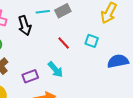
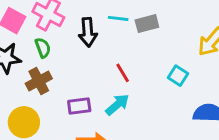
red line: (64, 43) -> (123, 73), moved
cyan arrow: (55, 70) -> (117, 105), turned -102

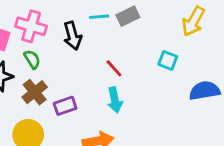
cyan arrow: (117, 105) -> (115, 100), turned 130
purple rectangle: (79, 106) -> (65, 106), moved

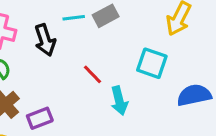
cyan square: (168, 60) -> (152, 63), size x1.4
cyan arrow: (115, 100) -> (119, 101), moved

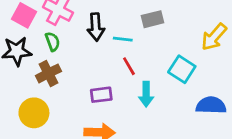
cyan line: (74, 18) -> (123, 39), moved
purple rectangle: (40, 118) -> (101, 95), moved

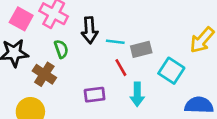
gray rectangle: (152, 19) -> (141, 49), moved
green semicircle: (53, 42) -> (61, 49), moved
brown cross: (48, 73) -> (44, 74), turned -30

